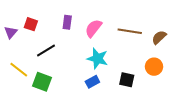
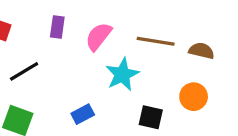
brown semicircle: (159, 37) -> (201, 51), turned 56
cyan star: (97, 59) -> (122, 74), moved, turned 30
blue rectangle: (92, 82) -> (83, 114), moved

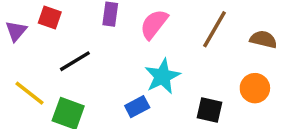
brown line: (156, 41) -> (215, 29), turned -69
cyan star: (122, 74) -> (162, 76), moved

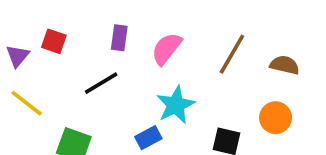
black line: (75, 61) -> (101, 83), moved
yellow line: (30, 93) -> (27, 103), moved

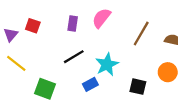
pink semicircle: (167, 49) -> (101, 18), moved
black line: (101, 83) -> (74, 57), moved

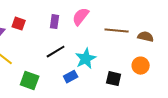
brown line: (141, 33) -> (117, 31), turned 65

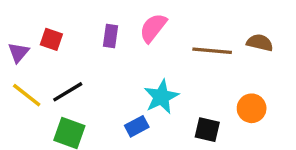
brown semicircle: (146, 37) -> (260, 43), moved
black line: (56, 52) -> (68, 92), moved

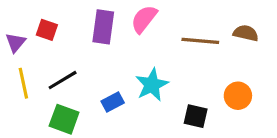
purple rectangle: (110, 36) -> (103, 27), size x1.5
yellow line: (27, 95) -> (23, 83), turned 40
blue rectangle: (137, 126) -> (113, 102), moved

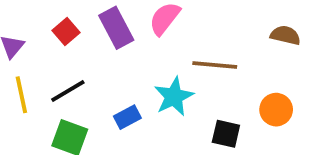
purple rectangle: (103, 27) -> (116, 28), turned -36
red square: (47, 30) -> (66, 32), moved, turned 30
brown line: (200, 41) -> (215, 65), moved

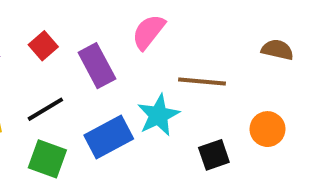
purple rectangle: (116, 28) -> (97, 66), moved
blue rectangle: (127, 117) -> (109, 137), size x1.6
black square: (226, 134) -> (214, 155), turned -32

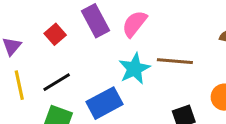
purple rectangle: (97, 66) -> (96, 21), moved
cyan star: (158, 115) -> (134, 69), moved

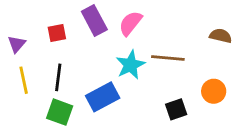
red square: (55, 34) -> (57, 33), turned 30
black line: (57, 82) -> (58, 77), turned -52

